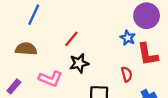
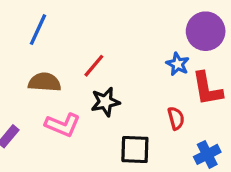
brown semicircle: (26, 49) -> (45, 82), moved

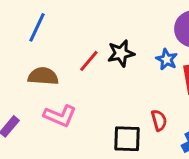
black star: (105, 102) -> (121, 53), moved
red semicircle: (176, 118) -> (159, 120), moved

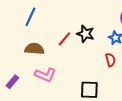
black star: (121, 53) -> (85, 34), turned 30
red semicircle: (159, 120) -> (110, 60), moved

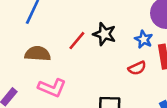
red semicircle: (110, 60) -> (137, 68), turned 80

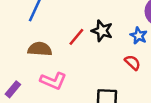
red semicircle: (137, 68) -> (133, 62), turned -112

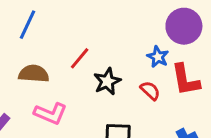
black star: (102, 31) -> (107, 81), moved, turned 30

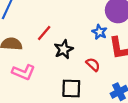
red semicircle: (150, 91) -> (93, 65), moved

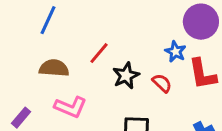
red semicircle: (93, 65) -> (162, 83), moved

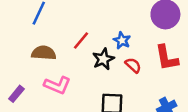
blue star: (175, 52) -> (122, 40), moved

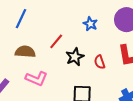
blue star: (122, 40) -> (90, 24), moved
red semicircle: (133, 65) -> (100, 62), turned -152

